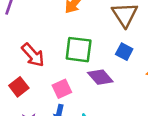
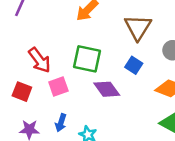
red square: (19, 87) -> (22, 92), turned -36
pink square: (62, 89) -> (58, 87), moved

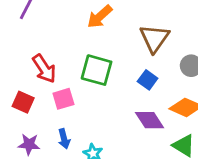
purple diamond: (107, 89) -> (150, 120), moved
blue arrow: (61, 123) -> (64, 139), turned -36

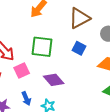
brown triangle: (154, 38) -> (79, 18), turned 35
purple diamond: (150, 120) -> (54, 80), moved

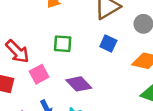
green square: (42, 47) -> (63, 44), size x0.7

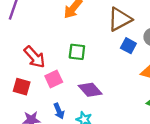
blue square: (108, 44) -> (128, 46), moved

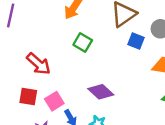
green square: (77, 52) -> (83, 42), moved, turned 30
pink square: (54, 79) -> (54, 101), moved

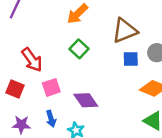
blue square: (136, 41) -> (131, 59), turned -35
pink square: (54, 101) -> (51, 87), moved

